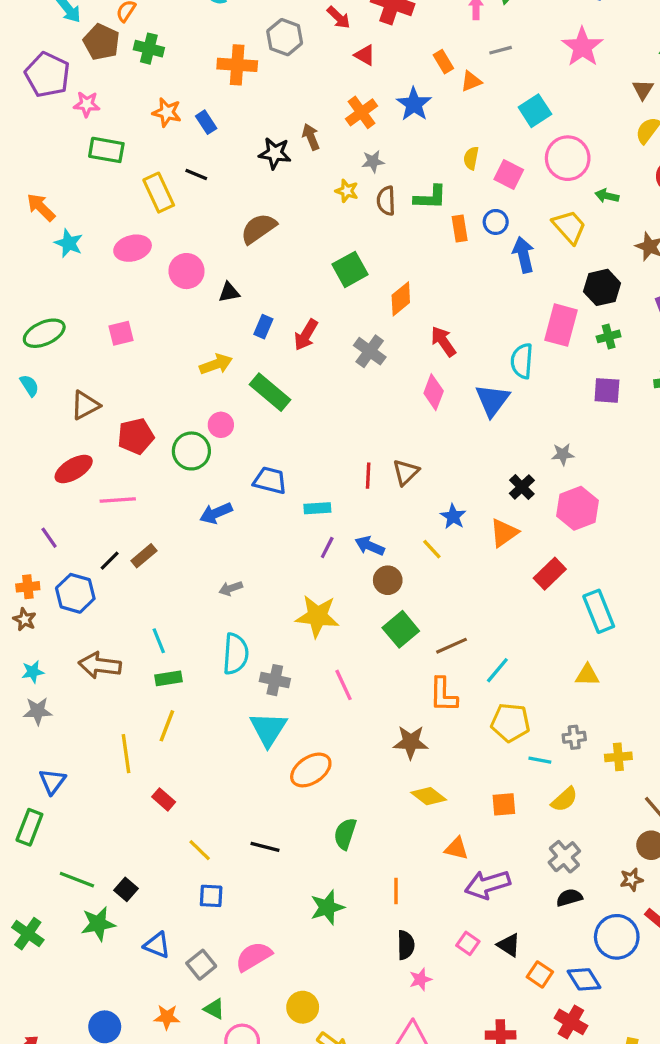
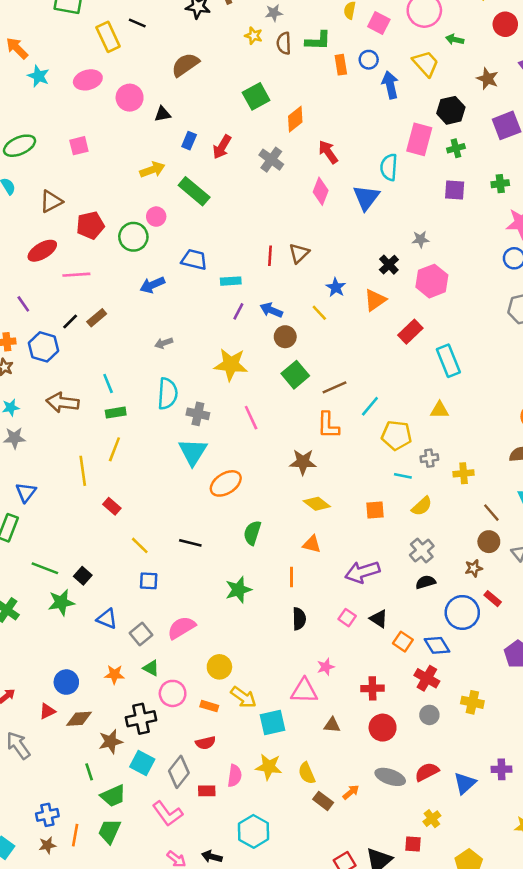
yellow pentagon: (510, 723) -> (397, 435), moved
orange triangle: (456, 849) -> (312, 544), moved
pink star: (420, 979) -> (326, 667), moved

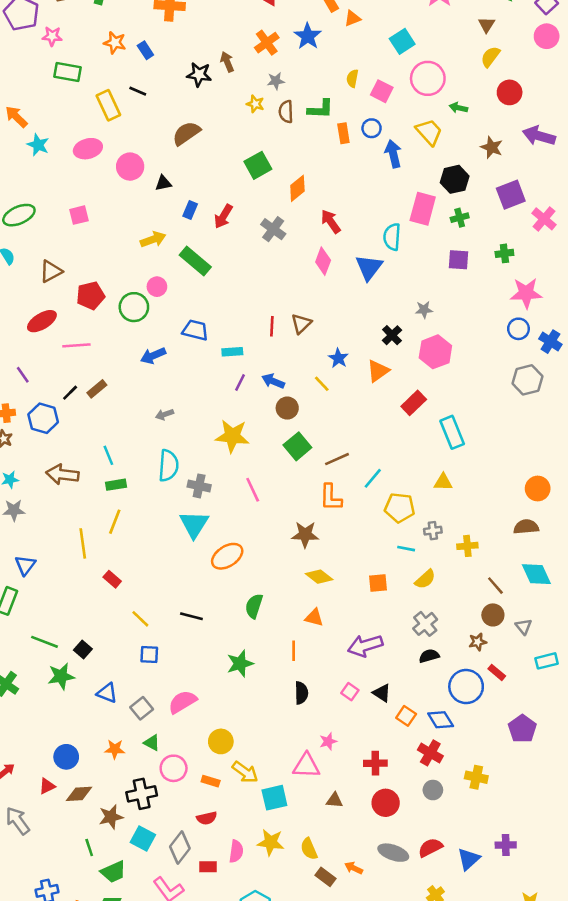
orange arrow: (351, 792) -> (354, 868), turned -114

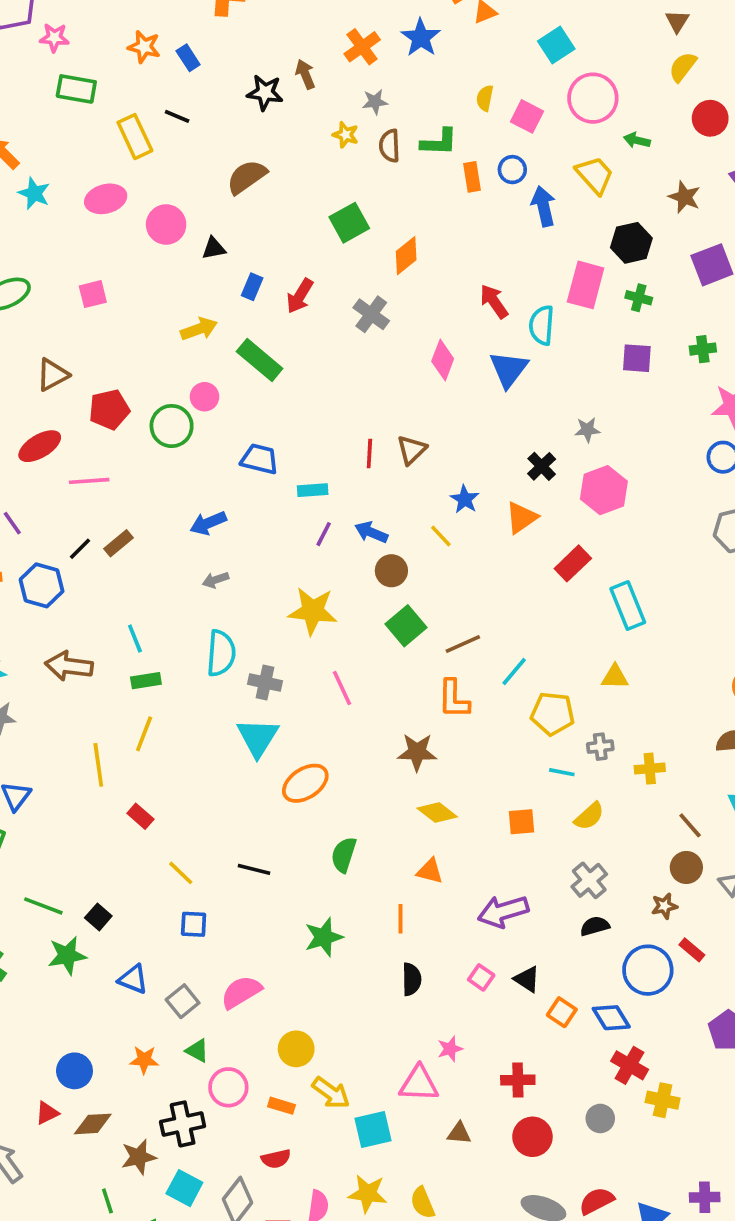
green cross: (460, 218) -> (639, 298), turned 30
red arrow: (331, 221) -> (494, 301), moved
blue arrow: (153, 356) -> (208, 523), moved
red cross: (430, 753) -> (630, 1065), moved

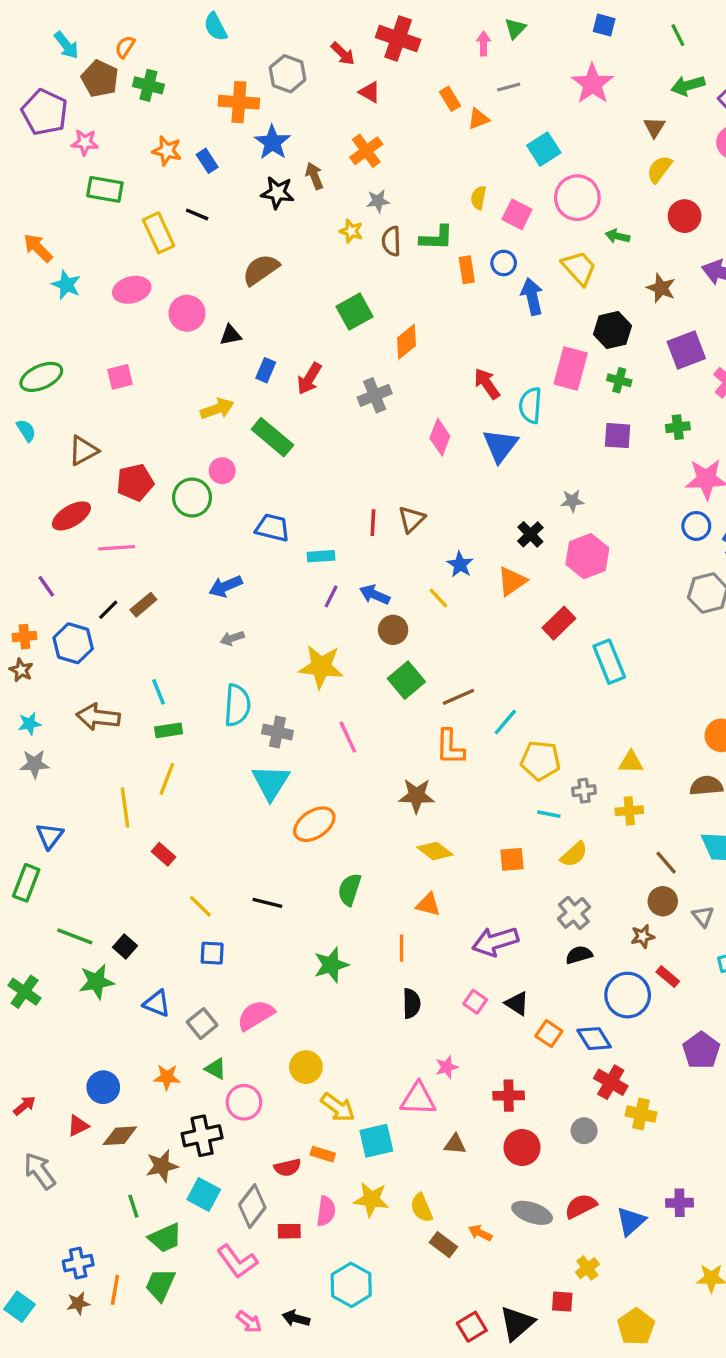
blue star: (421, 38) -> (272, 142), moved
gray cross: (371, 314) -> (375, 395), turned 32
yellow triangle: (615, 677) -> (631, 762), moved
orange rectangle: (281, 1106) -> (323, 1154), moved

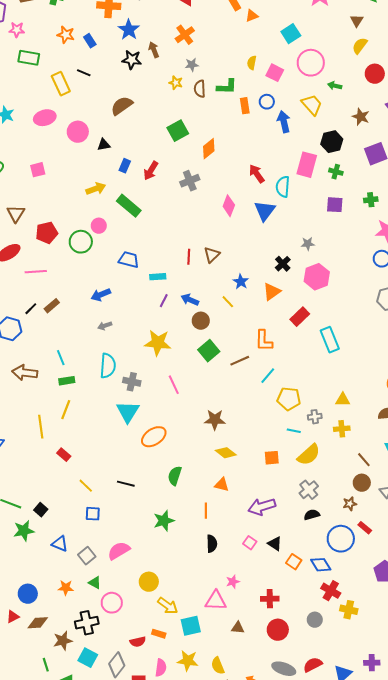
brown triangle: (83, 451) -> (16, 214), turned -30
orange L-shape: (450, 747) -> (264, 341), moved
yellow semicircle: (574, 854) -> (309, 455), size x1.4

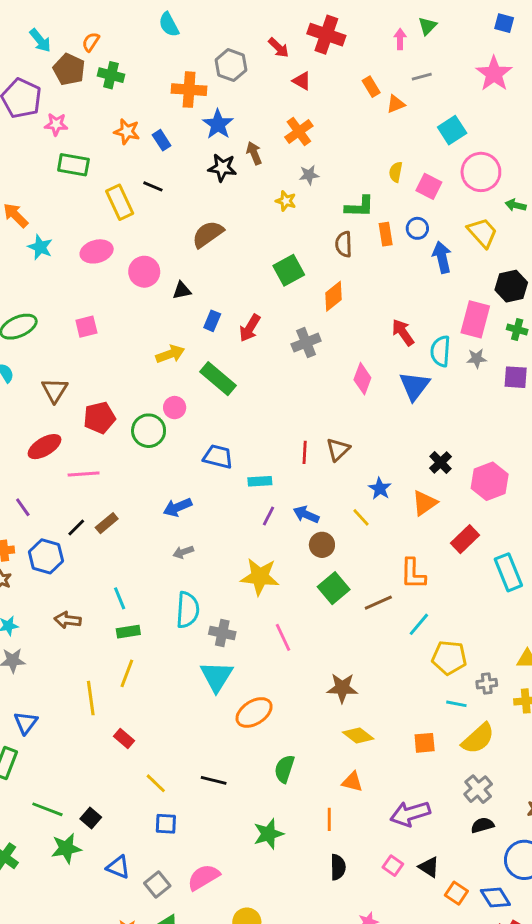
brown semicircle: (200, 89) -> (344, 244), moved
gray star: (308, 244) -> (477, 358), moved
brown arrow: (25, 373) -> (68, 620), size x0.7

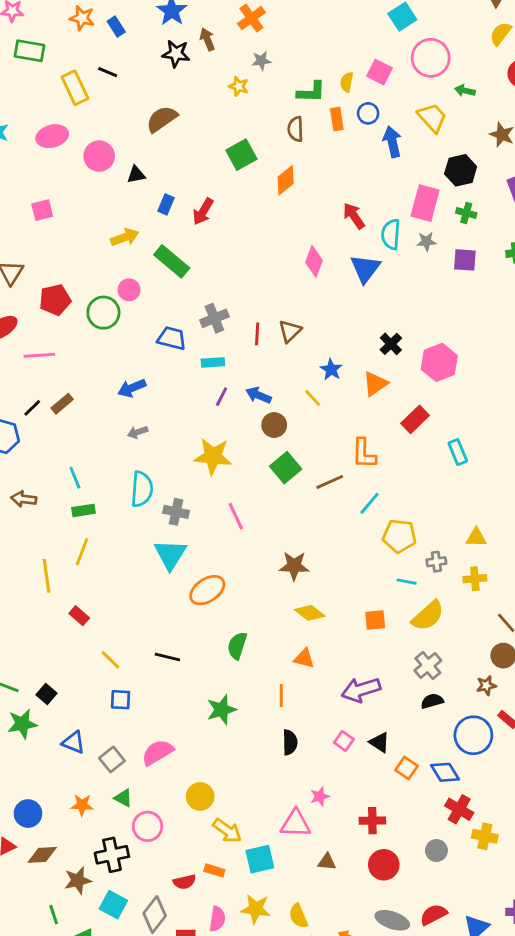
yellow semicircle: (396, 172) -> (347, 82), moved
gray cross: (306, 343) -> (214, 318), moved
cyan rectangle: (508, 572) -> (458, 452), size x0.7

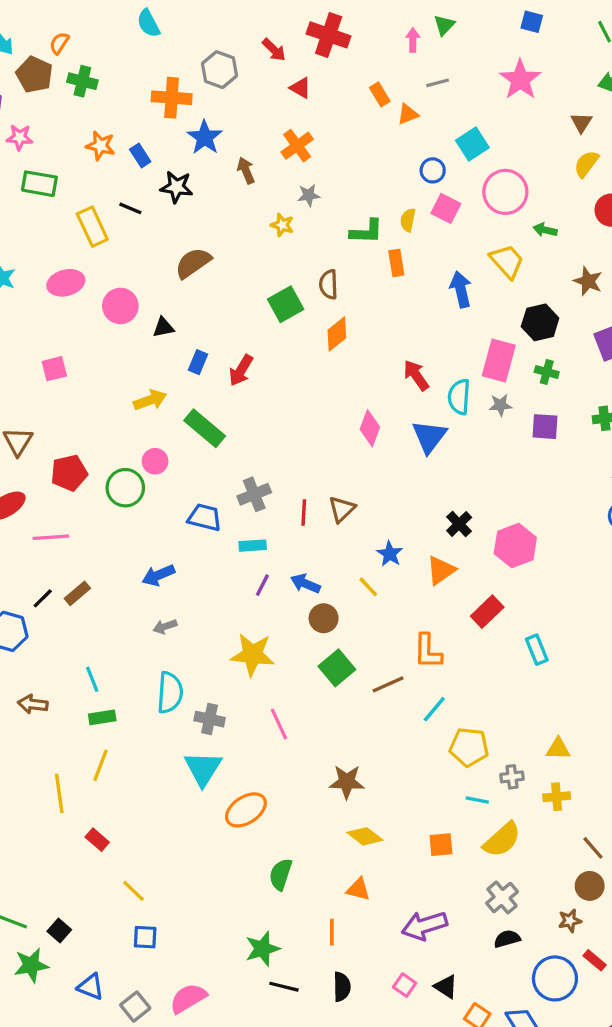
black star: (176, 54) -> (177, 187), moved
blue circle: (368, 113) -> (433, 170), moved
brown semicircle: (296, 129) -> (329, 284), moved
black line: (167, 657) -> (284, 987), moved

